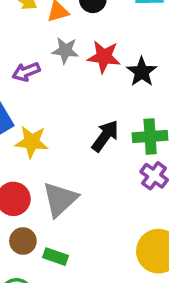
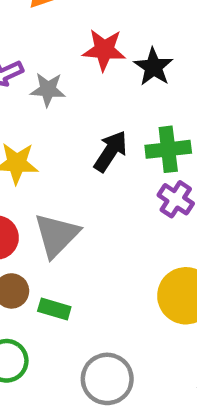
gray star: (65, 50) -> (48, 90), moved

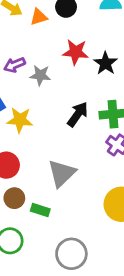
gray triangle: (56, 235) -> (62, 173), moved

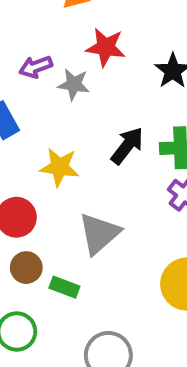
red star: (76, 52) -> (106, 47), moved
yellow star: (20, 120) -> (60, 167), moved

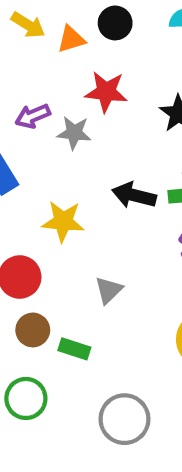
black arrow: (127, 146) -> (134, 195), turned -111
gray triangle: (99, 233) -> (109, 290), size x0.6

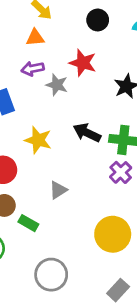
orange triangle: (71, 39) -> (35, 38), moved

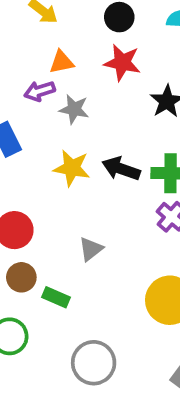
orange triangle: (35, 38) -> (62, 62), moved
red star: (83, 63) -> (122, 63), moved
yellow star: (38, 140) -> (72, 168), moved

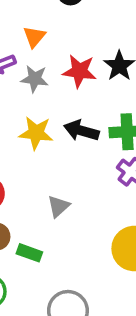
orange triangle: (62, 62) -> (34, 37), moved, turned -35
red star: (122, 63) -> (79, 71), moved

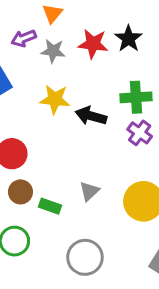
black arrow: (81, 131) -> (91, 116), moved
gray triangle: (58, 206) -> (89, 191), moved

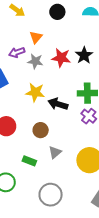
brown circle: (20, 192) -> (41, 130), moved

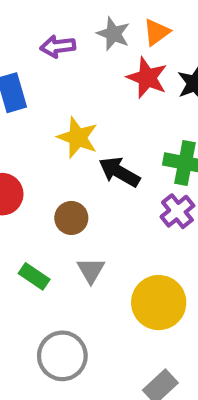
orange triangle: (36, 37) -> (157, 32), moved
gray star: (35, 61) -> (113, 34), moved
gray triangle: (55, 152) -> (91, 270), turned -32

